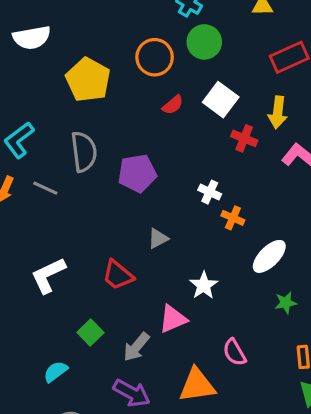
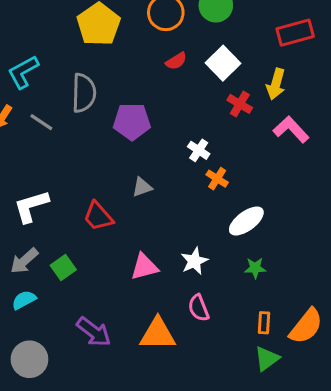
white star: (204, 285) -> (194, 261), moved
gray arrow: (136, 347) -> (24, 261), moved

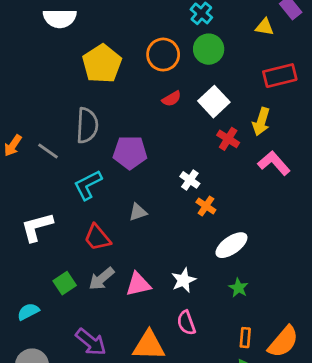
cyan L-shape: (23, 72) -> (88, 185), moved
gray arrow: (24, 261) -> (102, 279), moved
green star: (255, 268) -> (238, 288), turned 30

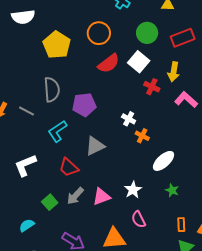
green circle: (209, 49) -> (147, 33), moved
red semicircle: (171, 99) -> (109, 63), size x1.6
gray triangle: (138, 212) -> (95, 146), size x1.5

